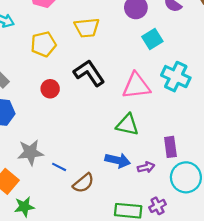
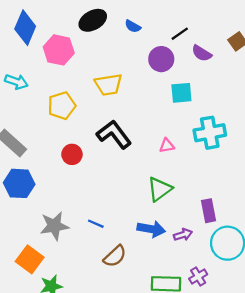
cyan square: (152, 39) -> (181, 93), turned 30
cyan cross: (176, 77) -> (210, 133), turned -32
pink triangle: (136, 86) -> (167, 146), size x0.5
green triangle: (127, 125) -> (160, 189), turned -45
blue line: (59, 167) -> (96, 224), moved

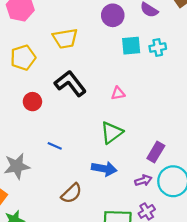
cyan cross: (210, 133) -> (158, 47), moved, size x0.6
purple rectangle: (208, 211) -> (156, 152), turned 42
blue line: (96, 224) -> (55, 146), moved
purple arrow: (183, 235) -> (143, 180), moved

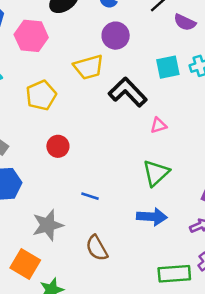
purple circle: (113, 15) -> (116, 36), moved
black L-shape: (70, 83) -> (128, 92), moved
brown semicircle: (71, 193) -> (97, 248), moved, turned 110

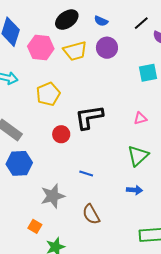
yellow trapezoid: (89, 67) -> (75, 51), moved
black L-shape: (128, 92) -> (89, 117), moved, turned -56
blue arrow: (152, 217) -> (134, 190), size x0.7
orange square: (25, 264) -> (35, 226), size x0.6

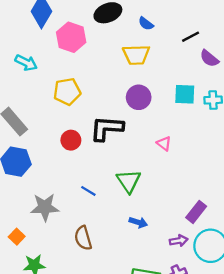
purple circle: (107, 48) -> (139, 97), moved
yellow trapezoid: (75, 51) -> (136, 55), moved
pink triangle: (140, 118) -> (164, 144), turned 40
green triangle: (138, 156) -> (129, 181), moved, turned -35

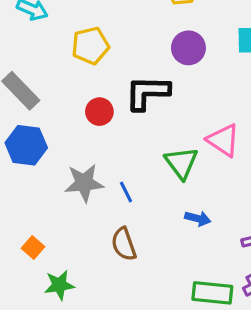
pink triangle: (164, 144) -> (223, 140), moved, size x1.6
blue line: (88, 191) -> (126, 192), moved, turned 35
gray star: (45, 207) -> (84, 183), moved

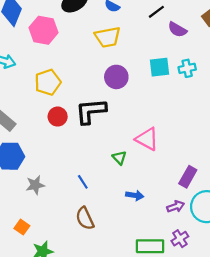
red circle: (99, 112) -> (58, 117), moved
green triangle: (181, 163) -> (119, 158), size x0.6
gray star: (84, 183) -> (35, 185), moved, size x0.7

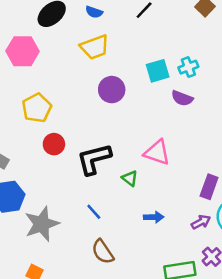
purple semicircle: (177, 30) -> (182, 98), moved
black L-shape: (91, 111) -> (94, 159), moved
gray star: (35, 185) -> (42, 224), size x1.6

